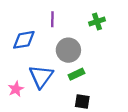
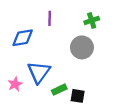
gray circle: (68, 50) -> (82, 47), moved
green rectangle: (76, 74) -> (59, 90), moved

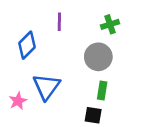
blue diamond: (23, 38) -> (27, 45), turned -35
green rectangle: (59, 90) -> (102, 91), moved, turned -56

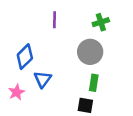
blue diamond: (27, 45) -> (25, 57), moved
blue triangle: (46, 87) -> (43, 79), size x0.7

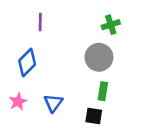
purple line: (54, 20) -> (40, 22), moved
blue triangle: (43, 79) -> (53, 103), moved

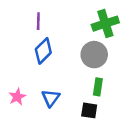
green cross: (111, 25) -> (105, 24), size x1.5
blue diamond: (27, 62) -> (43, 51), moved

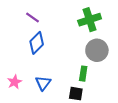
purple line: (38, 21) -> (32, 18), turned -56
gray circle: (94, 55) -> (97, 50), moved

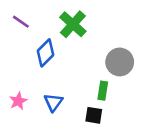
purple line: (32, 18) -> (21, 22), moved
green cross: (90, 20) -> (73, 24), moved, turned -30

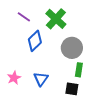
purple line: (21, 22) -> (24, 17), moved
gray circle: (120, 62) -> (72, 48), moved

